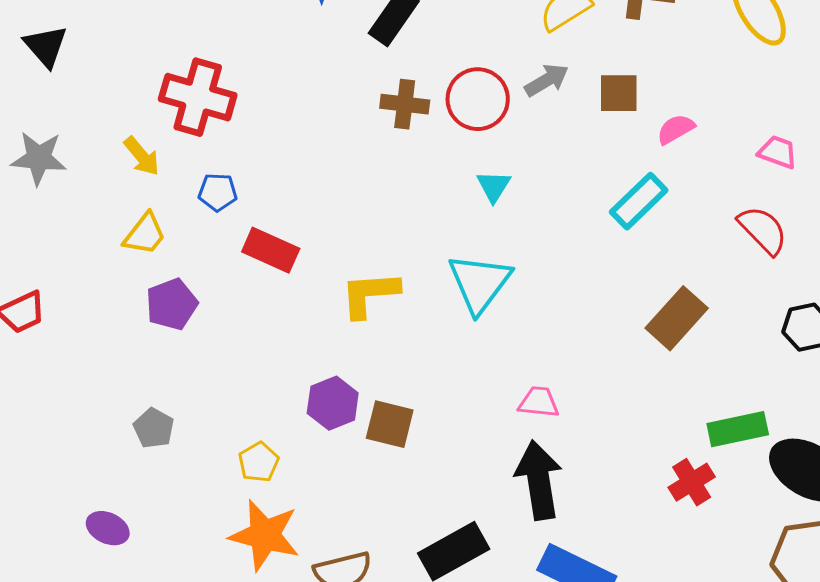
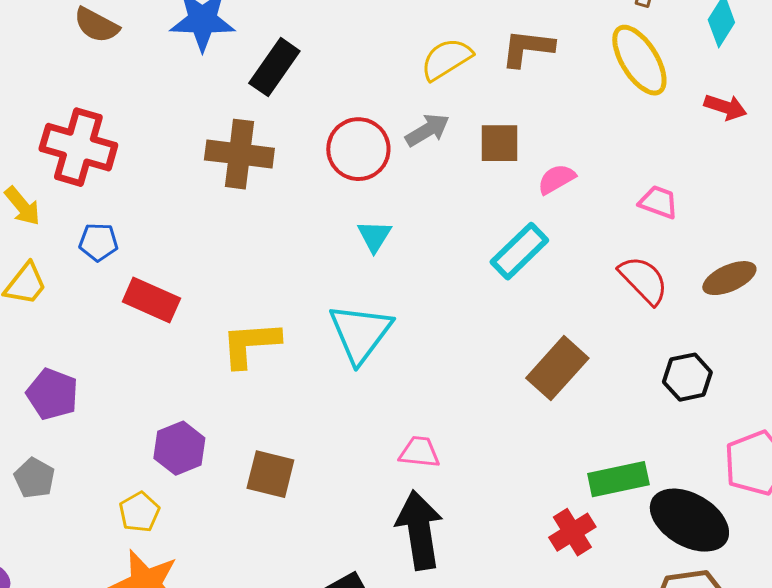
brown cross: (405, 104) -> (239, 154), moved, size x1.4
purple pentagon: (172, 304) -> (52, 394), moved, turned -30
purple hexagon: (333, 403) -> (179, 448), moved

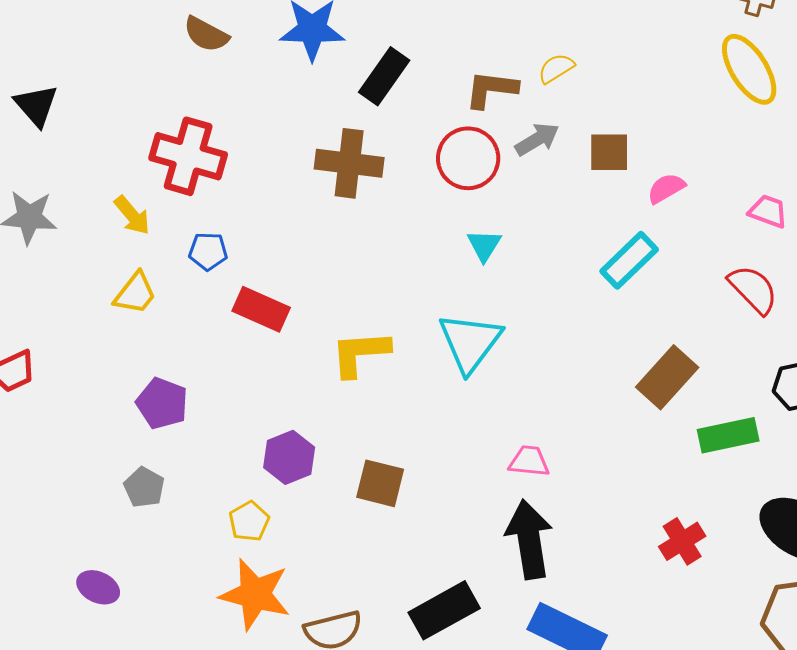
brown L-shape: (527, 48) -> (491, 89), moved
yellow semicircle: (446, 59) -> (556, 68), size x0.7
green rectangle: (618, 479) -> (728, 435), moved

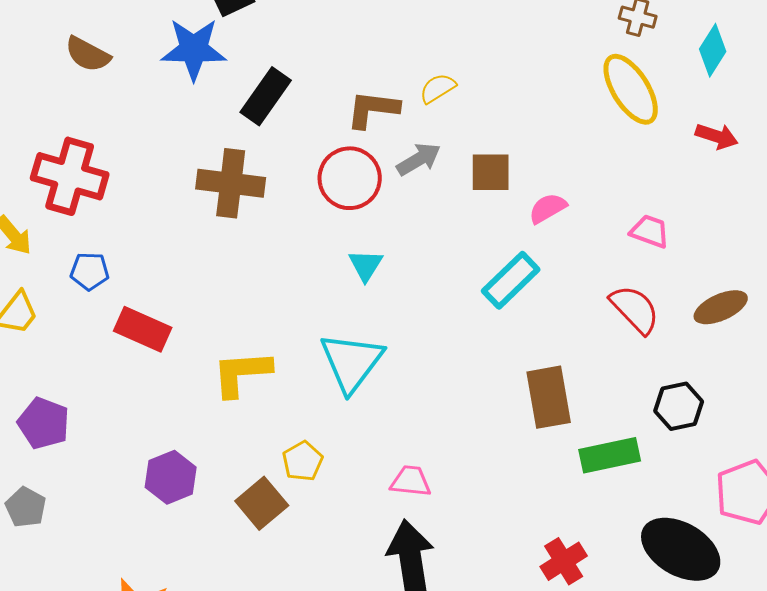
brown rectangle: (667, 377) -> (549, 397), turned -52
brown square: (380, 483) -> (262, 503), turned 36
yellow pentagon: (249, 521) -> (303, 461), moved

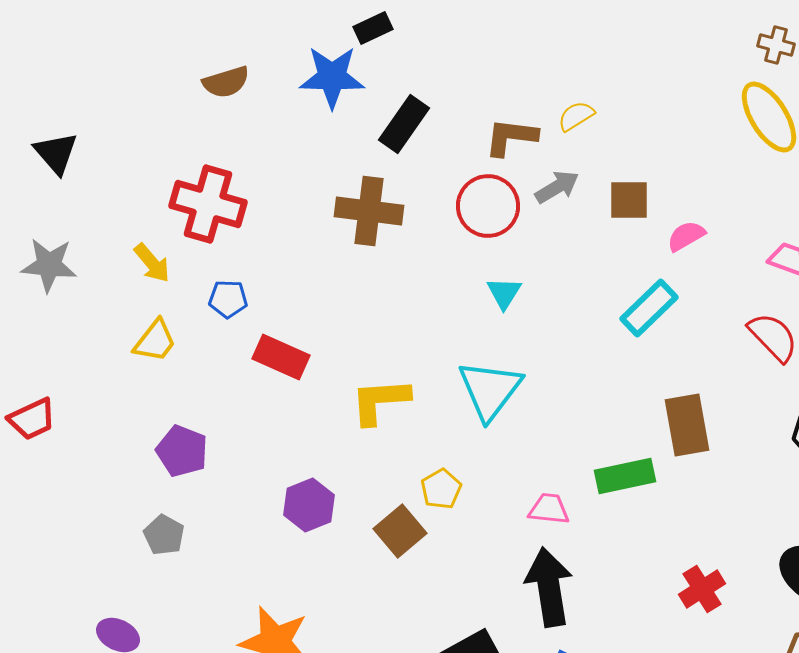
brown semicircle: (88, 54) -> (226, 82), turned -45
green rectangle: (610, 455) -> (625, 476), moved

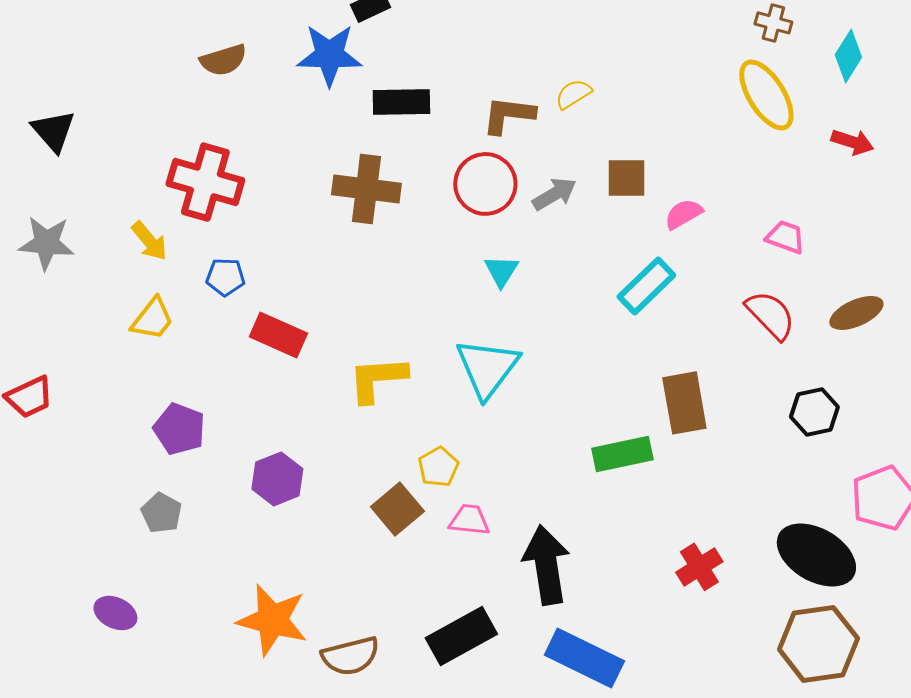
black rectangle: (404, 124) -> (401, 102), turned 54
gray arrow: (557, 187) -> (554, 194), moved
purple hexagon: (309, 505) -> (277, 479), moved
pink trapezoid: (549, 509) -> (469, 520), moved

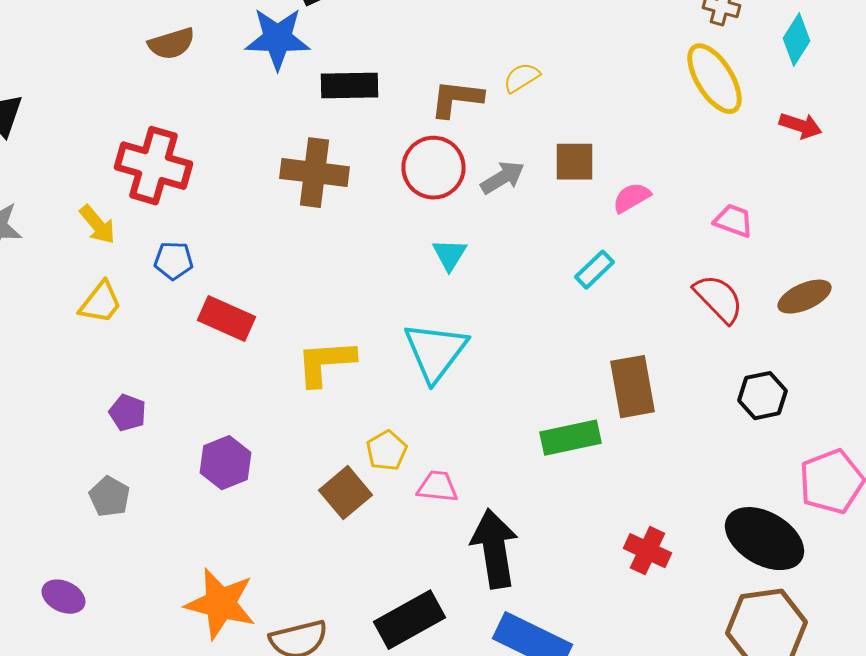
cyan rectangle: (646, 286) -> (594, 270), size x0.7
purple pentagon: (179, 429) -> (128, 413), size x0.7
pink trapezoid: (469, 520) -> (438, 487), moved
red cross: (699, 567) -> (648, 551), turned -33

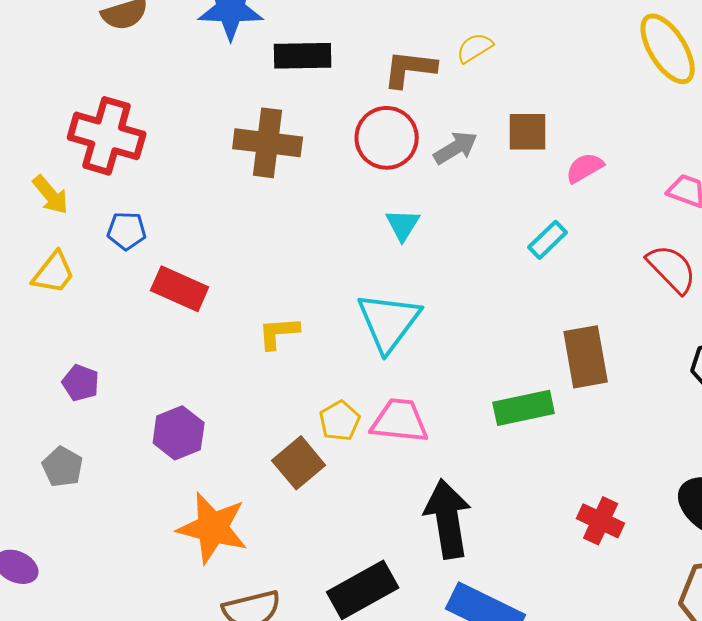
yellow L-shape: (326, 363) -> (279, 333), size x0.7
pink trapezoid: (438, 487) -> (400, 421), moved, size x1.4
orange star: (220, 604) -> (213, 528), moved

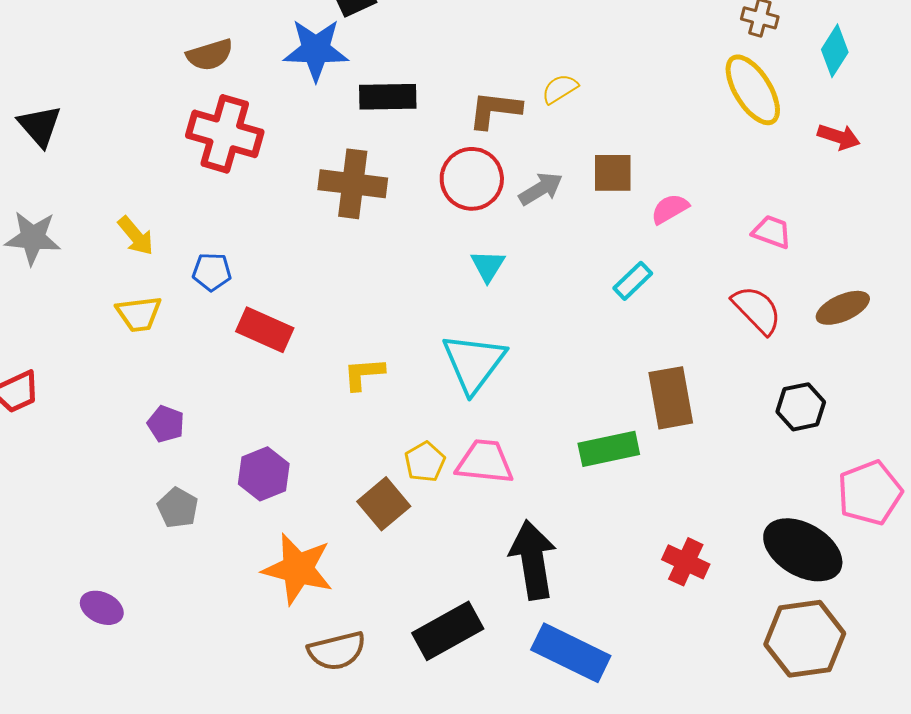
red cross: (107, 136) -> (225, 134), moved
yellow trapezoid: (54, 273) -> (139, 314), turned 45
gray pentagon: (63, 467) -> (178, 508), moved

